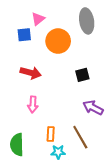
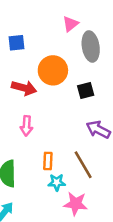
pink triangle: (38, 19) -> (71, 24), moved
gray ellipse: (87, 21) -> (91, 46), moved
orange circle: (58, 41) -> (53, 70), moved

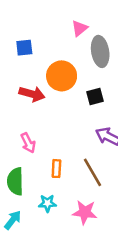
pink arrow: (27, 126) -> (28, 143), moved, turned -30
cyan star: (57, 182) -> (47, 203), moved

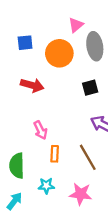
orange circle: (62, 76) -> (59, 53), moved
pink arrow: (28, 143) -> (40, 130), moved

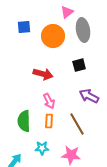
red arrow: (32, 85) -> (43, 74), moved
pink arrow: (40, 130) -> (49, 101), moved
green semicircle: (17, 166) -> (24, 121), moved

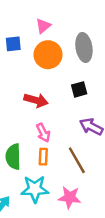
pink triangle: (67, 12) -> (43, 26), moved
cyan star: (42, 148) -> (35, 189), size x1.6

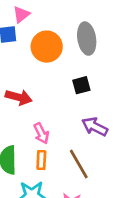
pink triangle: (43, 26) -> (21, 14), moved
red arrow: (36, 100) -> (19, 97), moved

